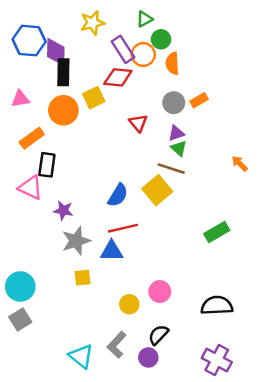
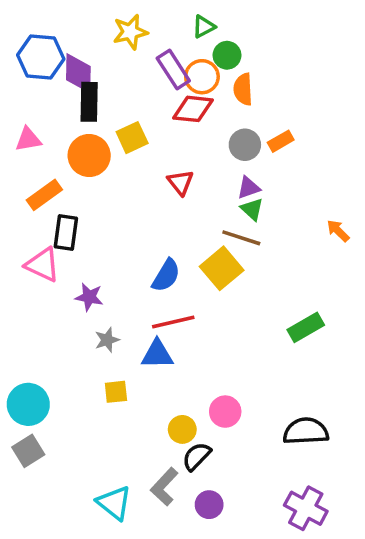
red diamond: (118, 77) -> (193, 109), moved
red triangle: (138, 123) -> (180, 182), moved
gray star: (76, 241) -> (107, 340), size x0.6
black semicircle: (158, 335) -> (197, 456), moved

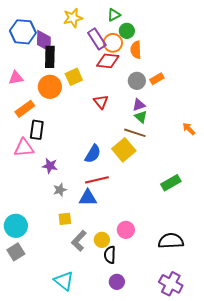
pink triangle: (43, 265) -> (24, 148), turned -30
black semicircle: (197, 456) -> (110, 255), turned -42
gray L-shape: (164, 487) -> (79, 241), moved

